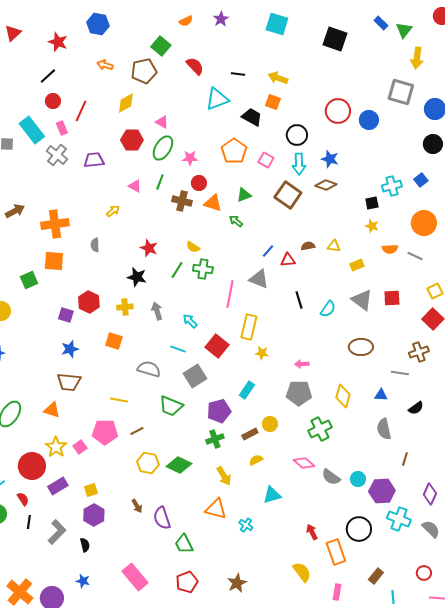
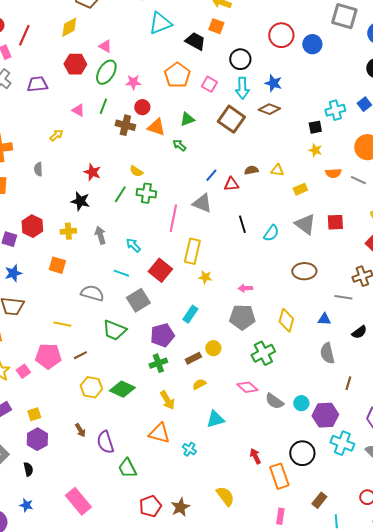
yellow semicircle: (302, 572) -> (225, 496), moved
red pentagon: (187, 582) -> (150, 506), moved

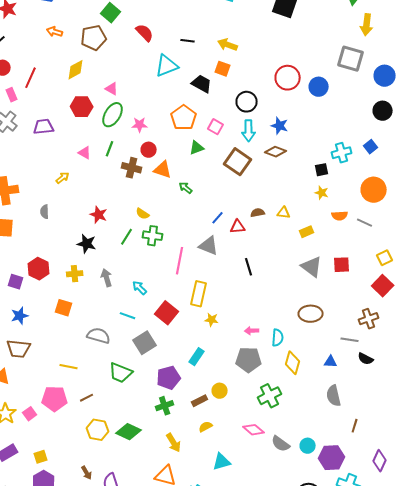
green triangle: (187, 119) -> (197, 148), moved
cyan semicircle: (271, 233) -> (278, 338), moved, turned -30
black semicircle: (359, 332) -> (366, 359), moved, turned 63

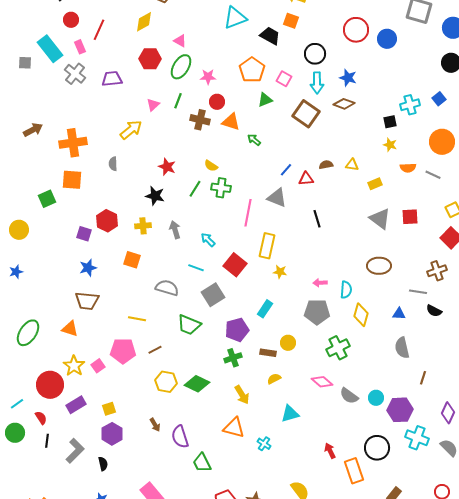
pink triangle: (85, 153) -> (153, 105), turned 48
yellow arrow: (63, 178) -> (131, 130), size x1.6
brown rectangle: (200, 401) -> (268, 353), turned 35

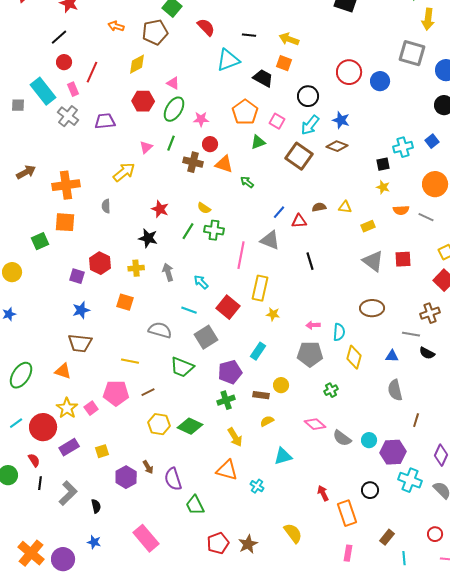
cyan arrow: (317, 83) -> (310, 125), turned 40
green cross: (338, 348) -> (331, 390), size x0.6
cyan line: (17, 404) -> (16, 423), moved
purple hexagon: (112, 434) -> (126, 477), moved
black circle: (377, 448) -> (370, 490), size x0.7

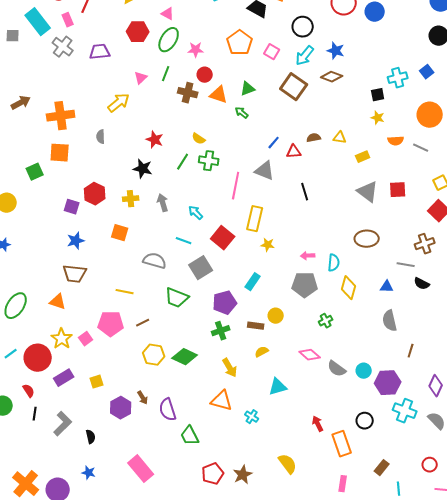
green triangle: (258, 142) -> (248, 89), moved

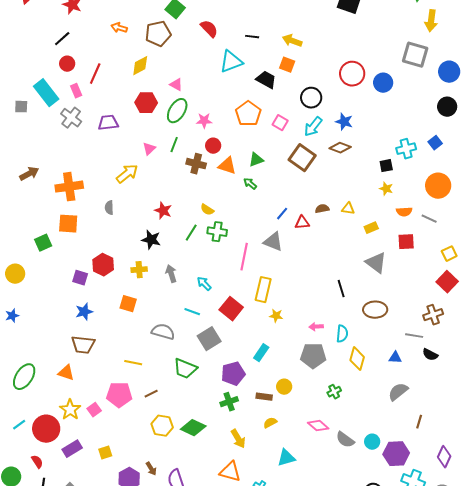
red square: (398, 190) -> (406, 242), moved
black line: (305, 192) -> (341, 289), moved
gray semicircle: (390, 321) -> (398, 392), turned 65

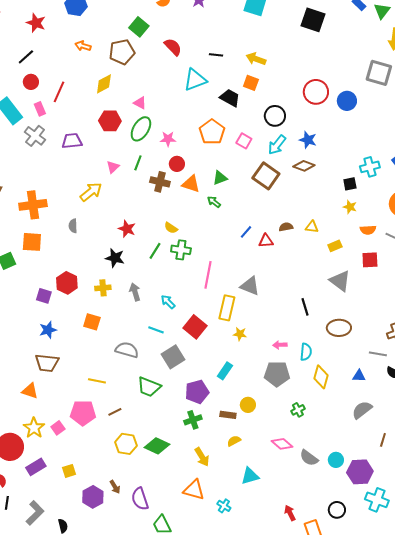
gray triangle: (273, 242) -> (250, 286), moved

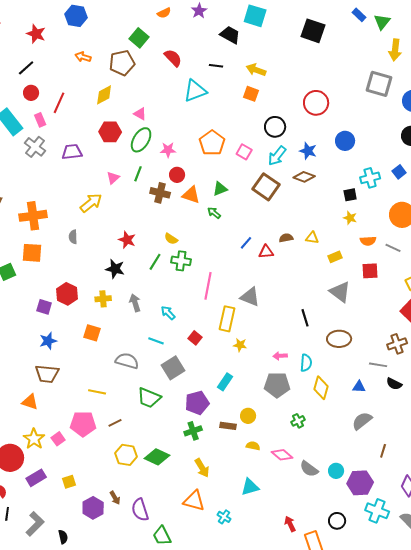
black trapezoid: (230, 98) -> (230, 35), moved
blue circle: (347, 101) -> (345, 141), moved
red square: (195, 327) -> (195, 338), size x0.6
yellow semicircle: (234, 441) -> (253, 446), moved, turned 40

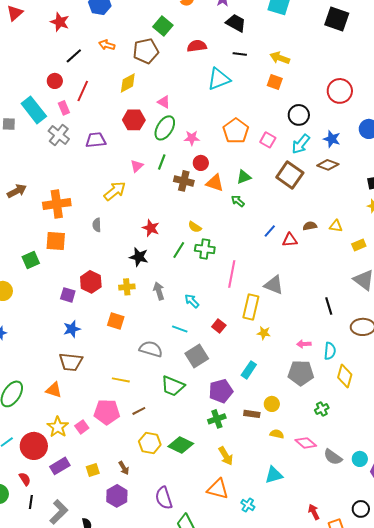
black trapezoid: (230, 35) -> (236, 23), moved
red semicircle: (173, 58) -> (197, 46), turned -54
black line: (26, 68) -> (74, 56), moved
brown arrow: (115, 498) -> (124, 468), moved

